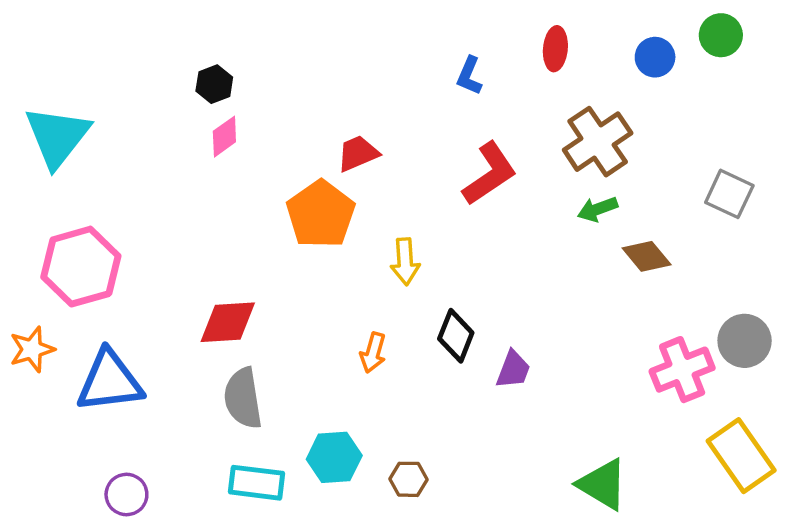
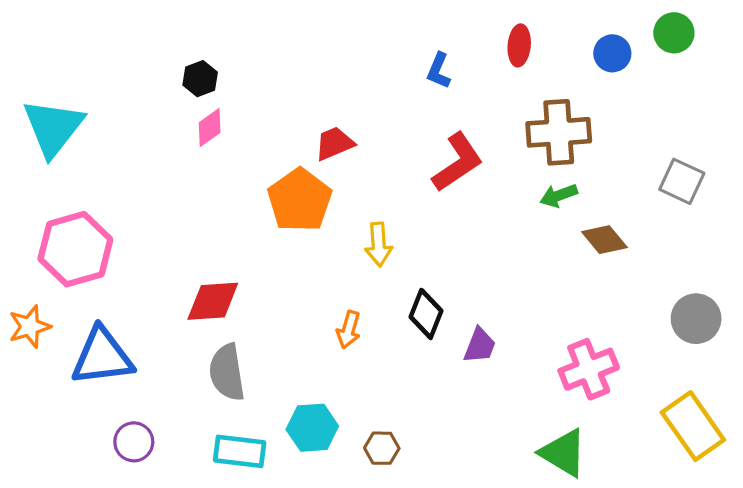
brown cross: (598, 142) -> (559, 132), turned 30
pink cross: (682, 370) -> (589, 369), moved
purple circle: (126, 494) -> (134, 442), moved

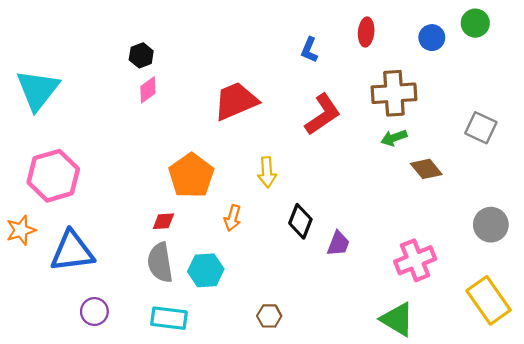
red trapezoid: (334, 143) -> (236, 101), size x1.6
orange pentagon: (300, 200) -> (191, 176), moved
red diamond: (213, 301) -> (163, 221), moved, size x0.6
orange arrow: (349, 330) -> (232, 218), moved
cyan hexagon: (312, 428) -> (206, 270), moved

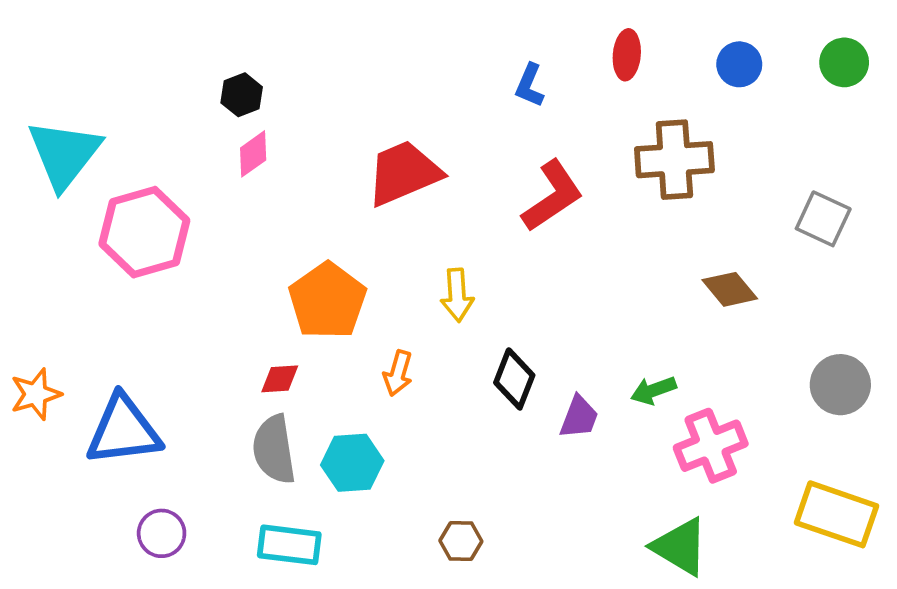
green circle: (475, 23) -> (844, 62), moved
green arrow: (394, 138) -> (653, 390), moved
pink hexagon: (53, 176) -> (144, 232), moved
yellow rectangle: (489, 300) -> (837, 514), turned -36

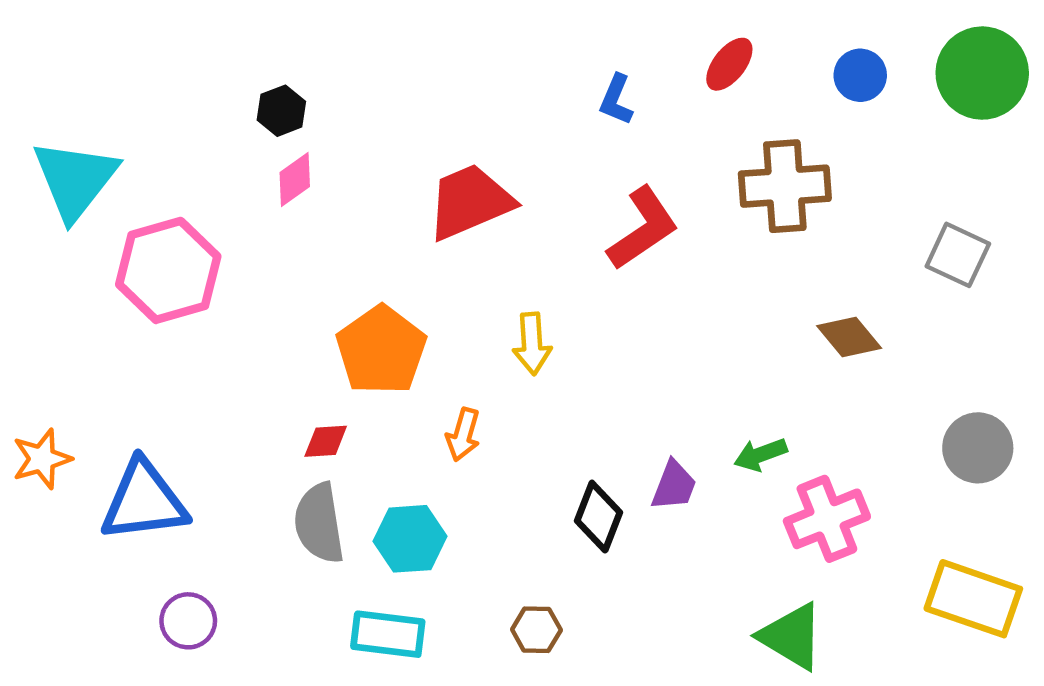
red ellipse: (627, 55) -> (729, 64), turned 33
green circle: (844, 62) -> (982, 73), size x1.6
black diamond: (514, 379) -> (599, 517), moved
cyan rectangle: (289, 545) -> (388, 634), moved

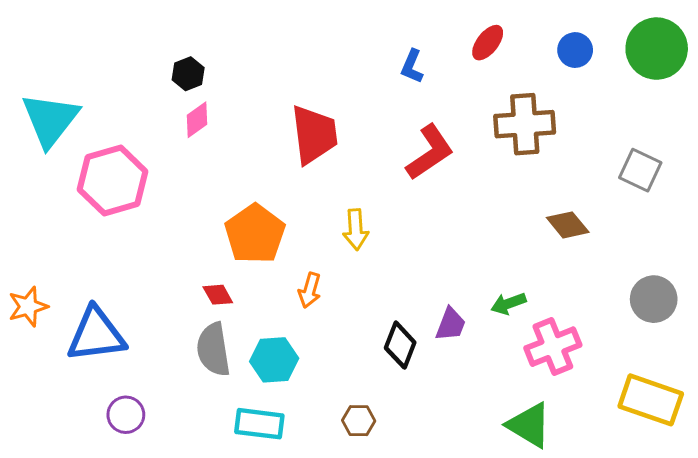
red trapezoid: (470, 202) -> (314, 135), turned 106
red diamond: (326, 441) -> (218, 295), turned 64

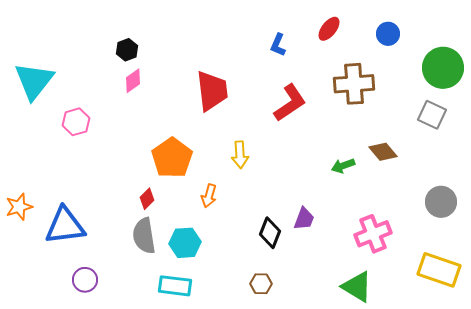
green circle: (657, 49) -> (443, 68), moved
pink hexagon: (113, 180) -> (76, 122), size x0.6
red diamond: (218, 295) -> (147, 199), turned 75
green arrow: (508, 304) -> (343, 166), moved
brown hexagon: (359, 421) -> (261, 284), moved

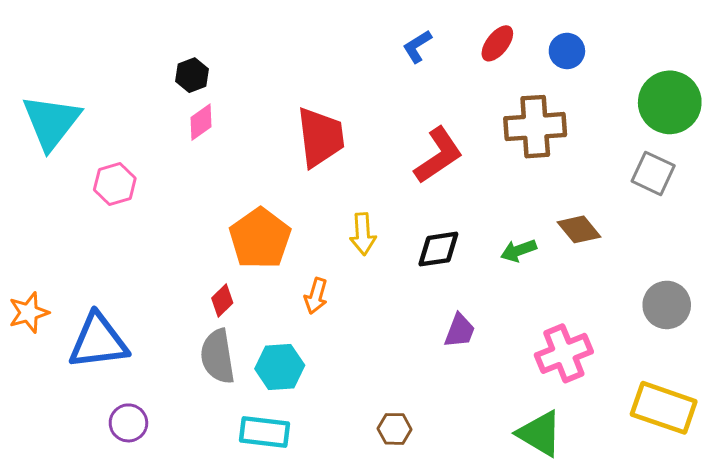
blue circle: (388, 34) -> (567, 51), moved
blue L-shape: (278, 45) -> (417, 46), moved, turned 35
black diamond: (270, 233) -> (438, 249), moved, turned 60

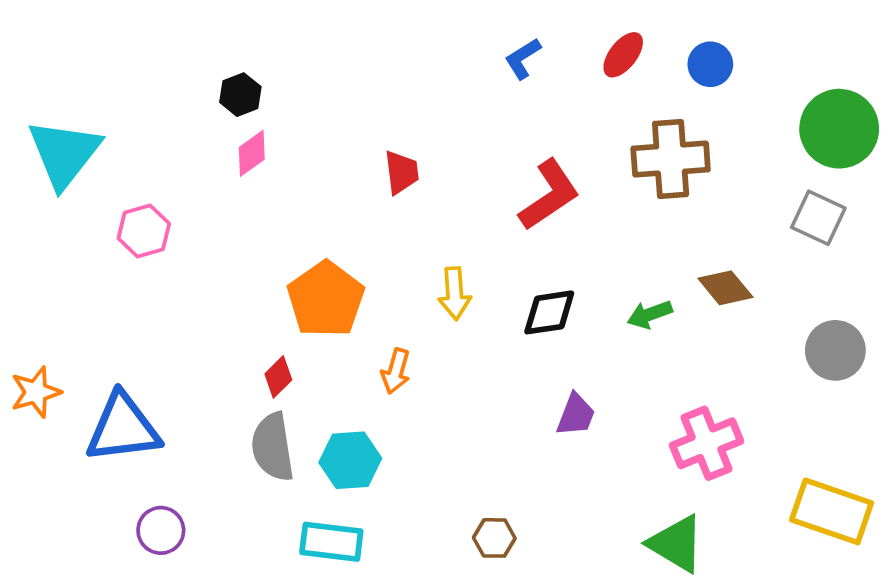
red trapezoid: (320, 137) -> (401, 172), size x0.6
gray circle: (667, 305) -> (835, 350), moved

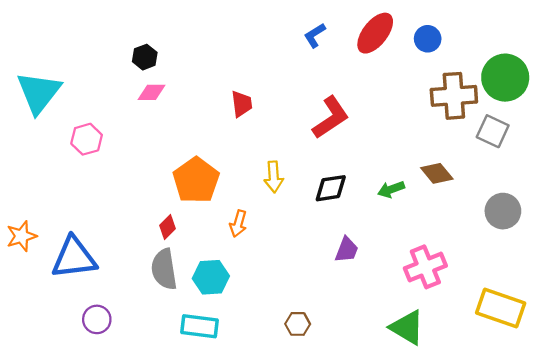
red ellipse: (623, 55) -> (375, 33), size x1.5
pink diamond: (252, 153) -> (152, 92), turned 36
brown cross: (671, 159) -> (454, 96), moved

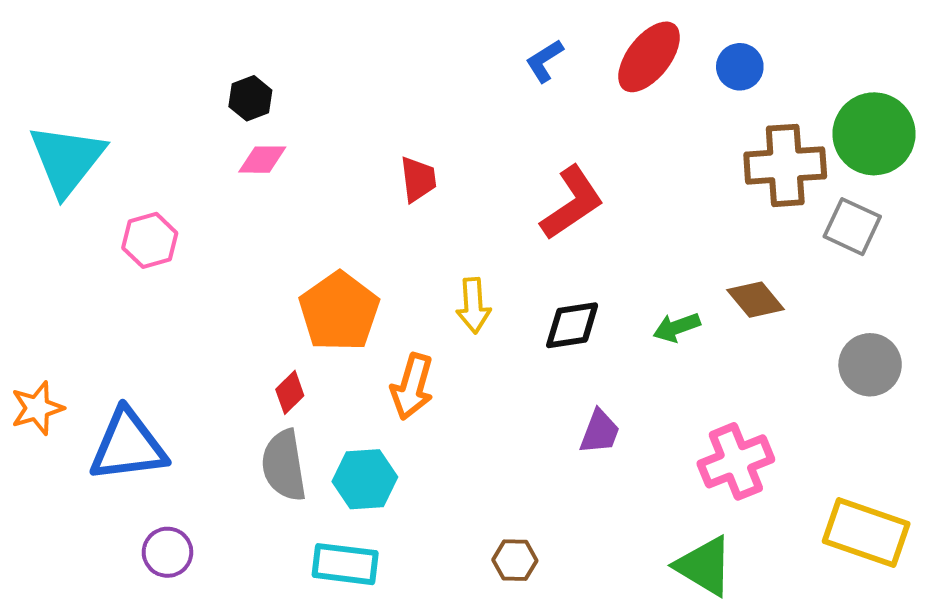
orange arrow: (238, 224) -> (412, 386), size x1.4

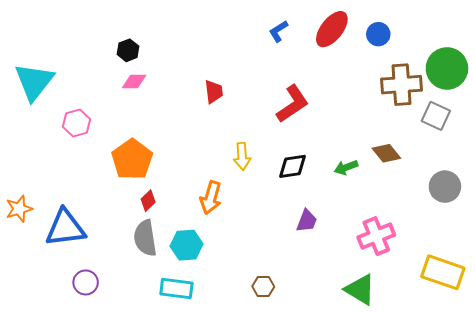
orange pentagon: (339, 311) -> (132, 159), moved

